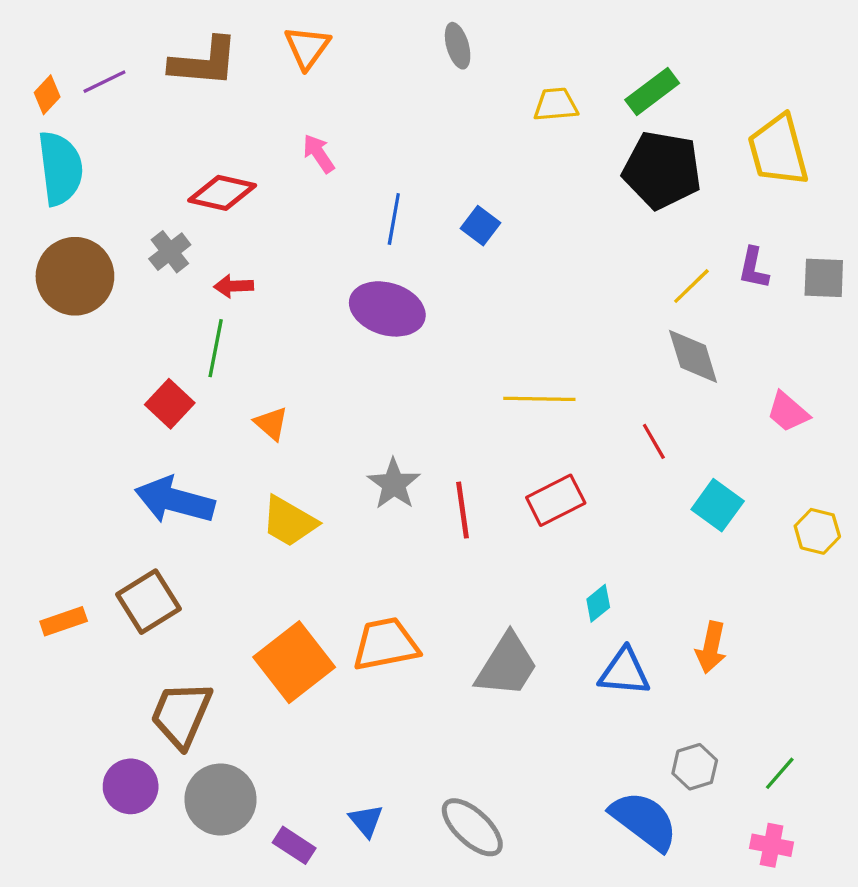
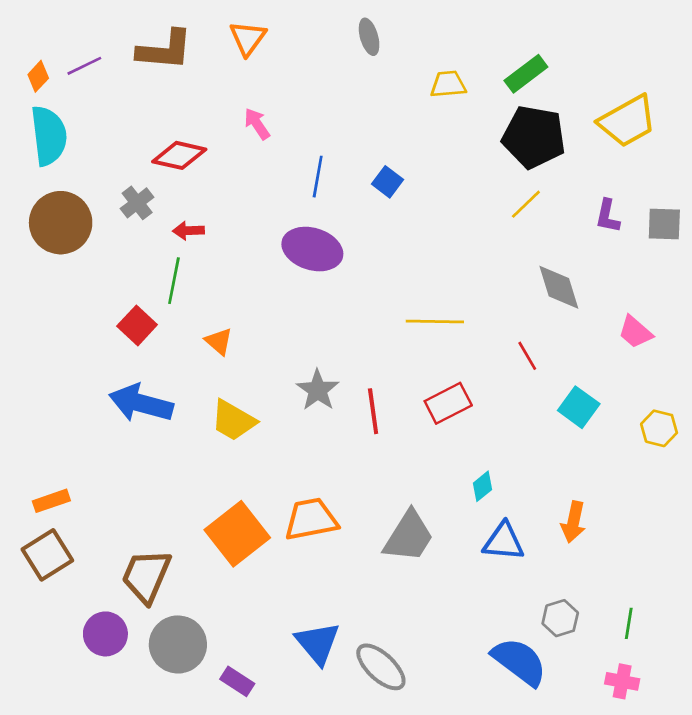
yellow trapezoid: (778, 150) -> (627, 121), turned -104
yellow line: (691, 286) -> (526, 204), moved
brown square: (149, 602) -> (47, 555), moved
green line: (780, 773) -> (629, 623), turned -32
blue triangle: (366, 821) -> (318, 643), moved, size x1.6

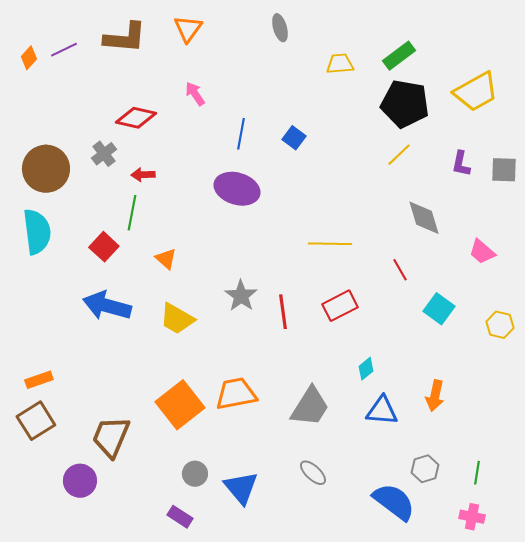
cyan semicircle: (49, 136) -> (37, 232), moved
gray circle: (178, 644) -> (195, 474), moved, size x0.6
gray ellipse: (381, 667) -> (313, 473), moved, size x0.7

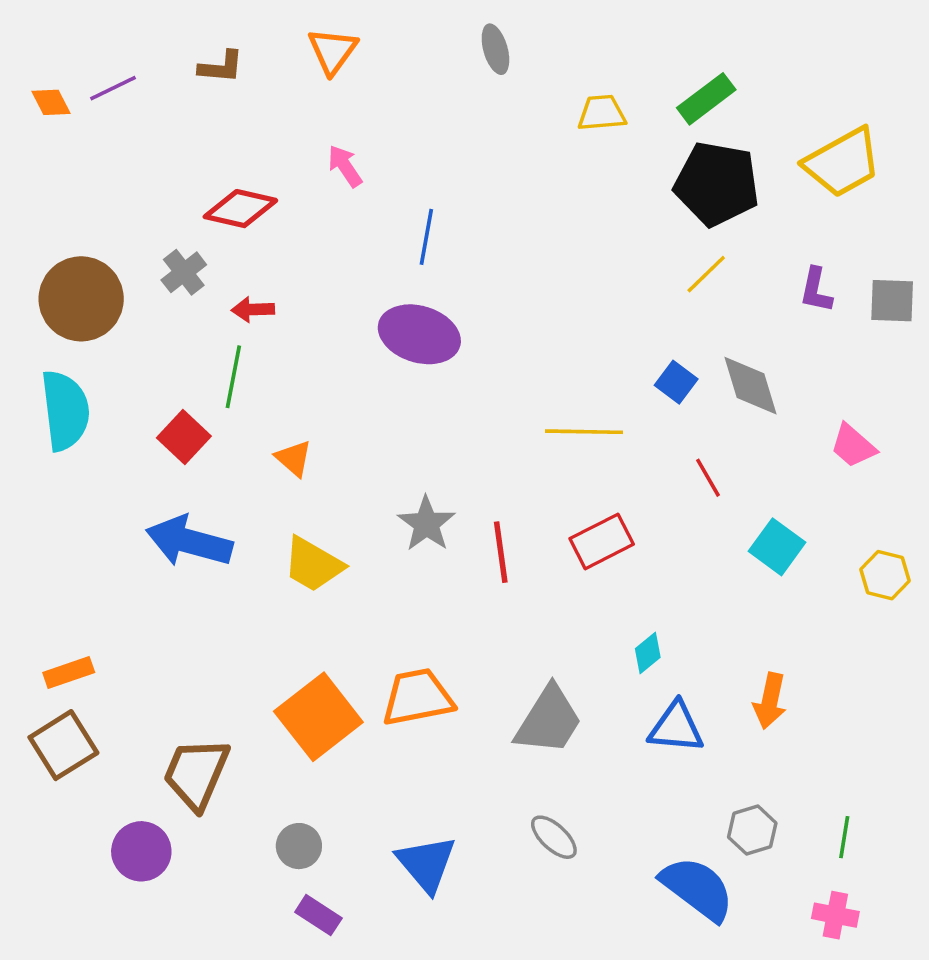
brown L-shape: (125, 38) -> (221, 67), size x0.6
orange diamond: (29, 58) -> (51, 102), turned -70
blue square: (294, 138) -> (676, 382), moved
gray circle: (195, 474) -> (299, 846), moved

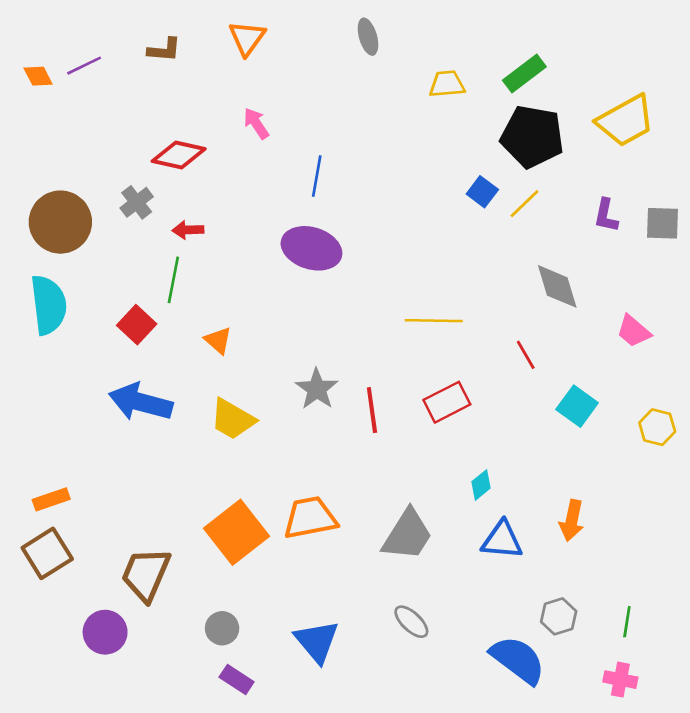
blue square: (676, 382) -> (482, 192), moved

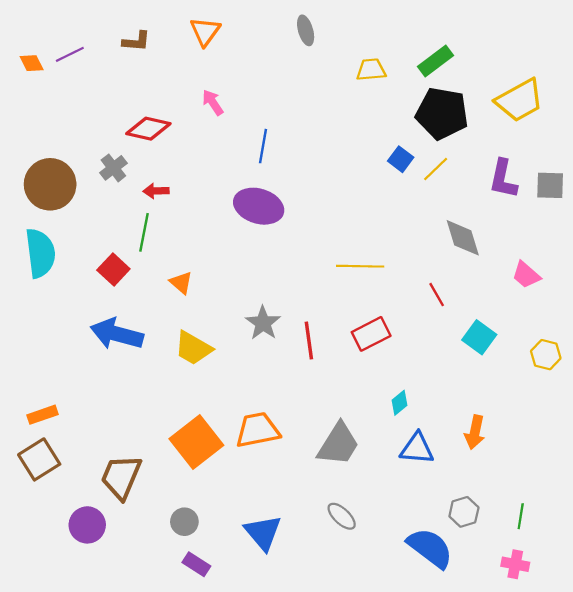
purple L-shape: (606, 215) -> (503, 179), size x1.4

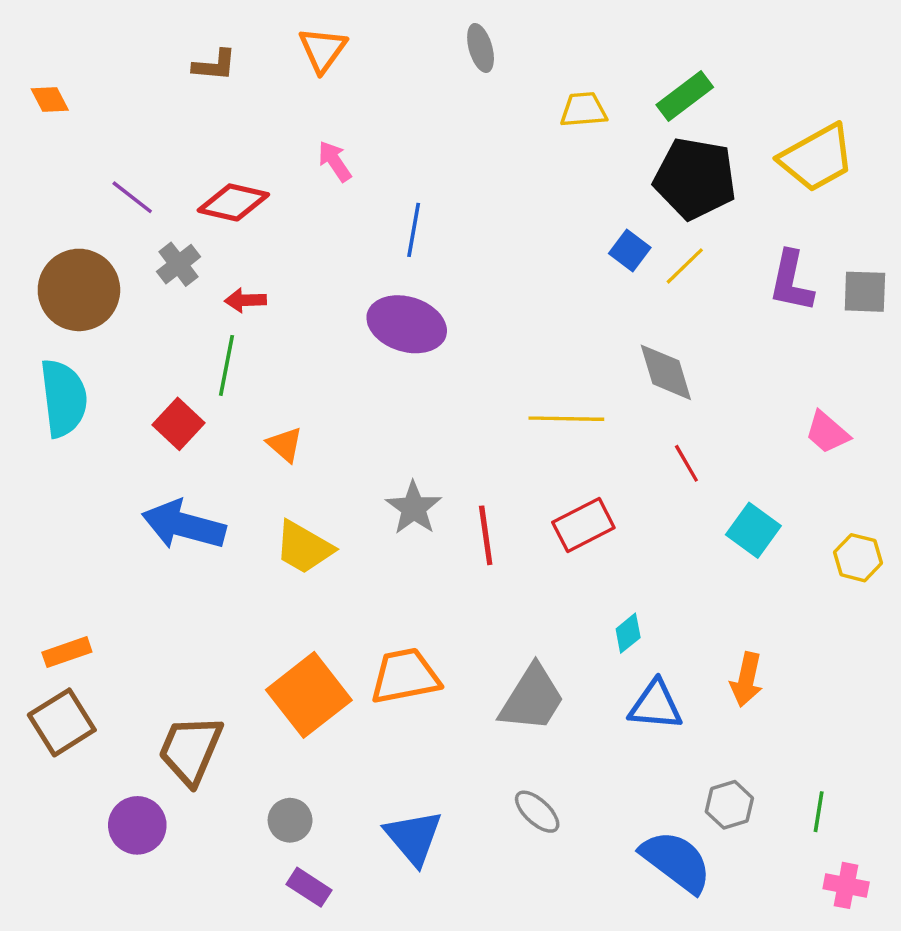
purple line: (70, 54) -> (132, 197), moved, turned 64
gray diamond: (463, 238) -> (666, 372), moved
pink cross: (515, 564) -> (846, 885), moved

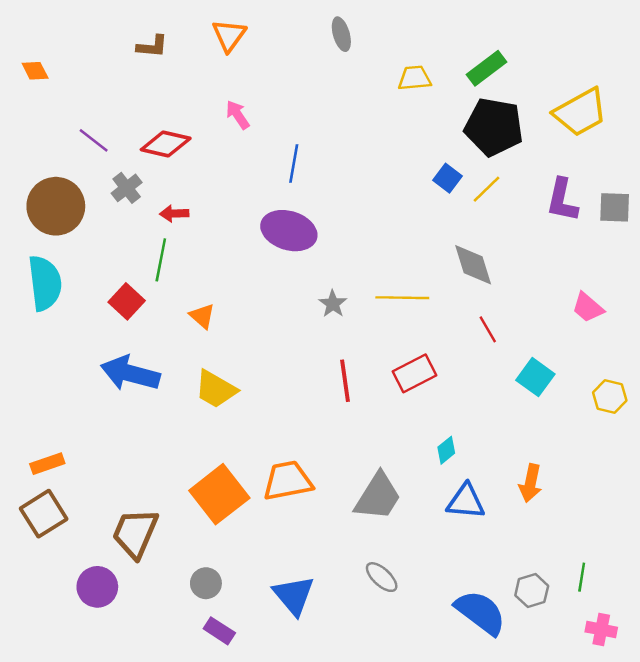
gray star: (414, 508) -> (333, 304), moved, size x0.7
gray hexagon: (729, 805) -> (532, 591), moved

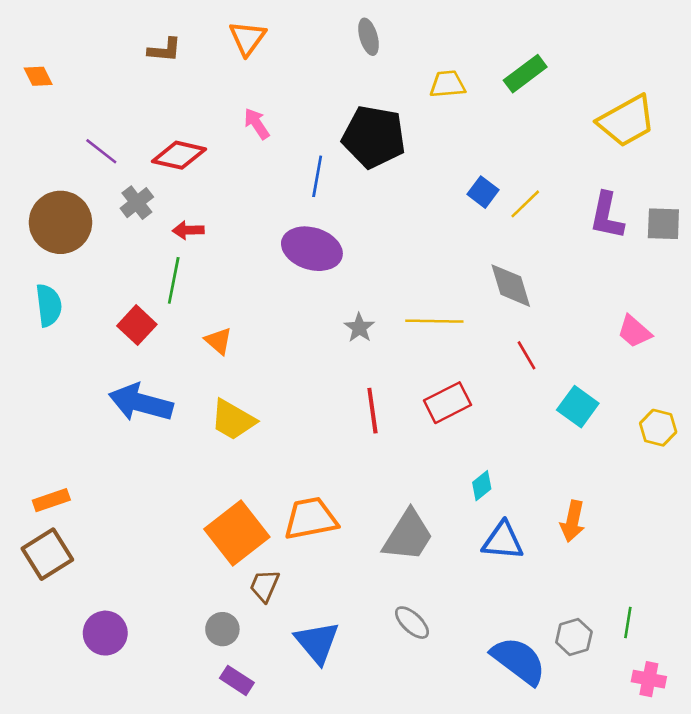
black pentagon: (494, 127) -> (374, 137), moved
cyan semicircle: (45, 283) -> (49, 305), size x0.7
brown trapezoid: (135, 533) -> (265, 586), moved, size x0.6

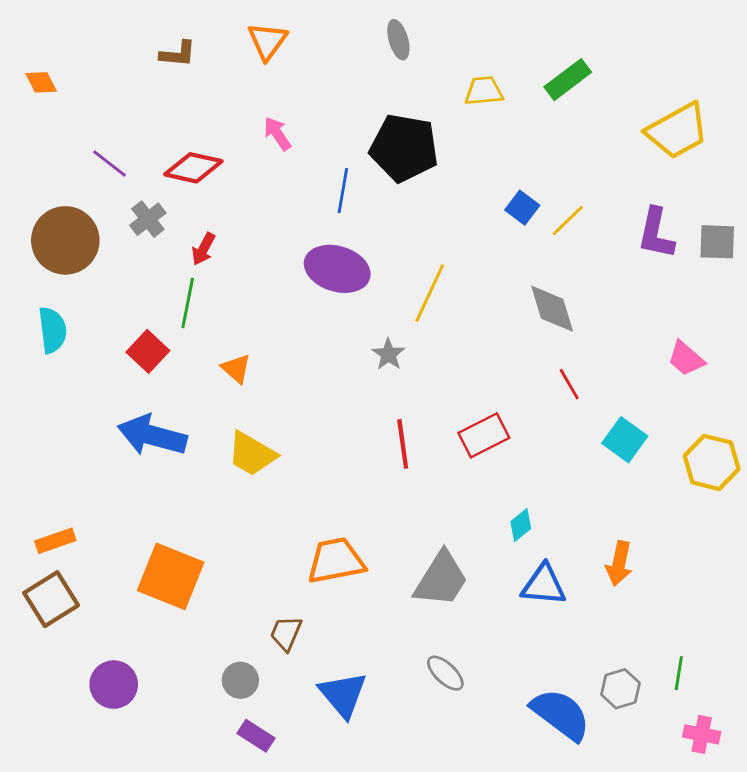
red arrow: (188, 230) -> (203, 249), turned -60
yellow line: (434, 321) -> (430, 293), moved, turned -66
yellow hexagon: (658, 428) -> (712, 462), size x1.4
orange square: (237, 533) -> (171, 576), moved, turned -30

